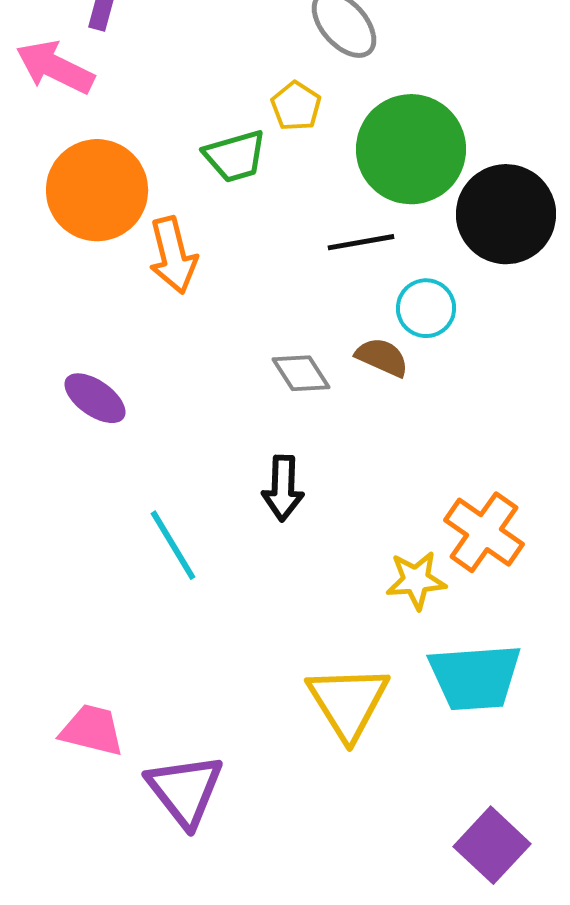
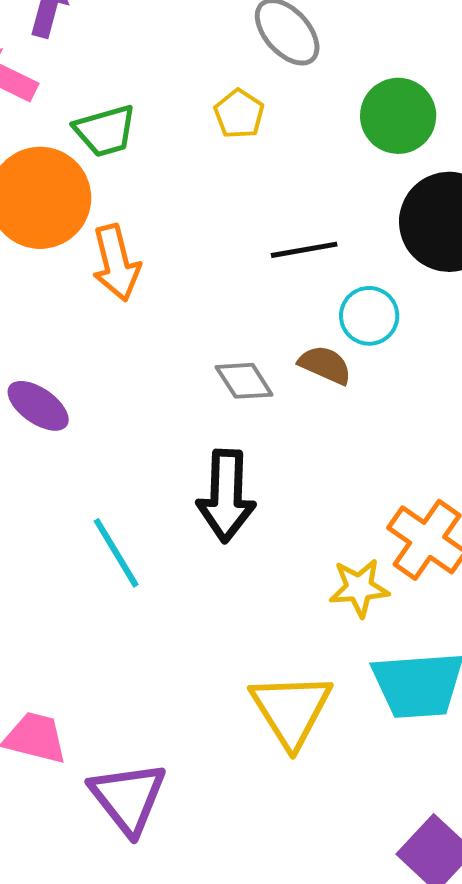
green circle: (411, 149) -> (398, 116), moved, size x0.7
green trapezoid: (235, 156) -> (105, 131), moved
black arrow: (283, 488) -> (226, 496), size x1.4

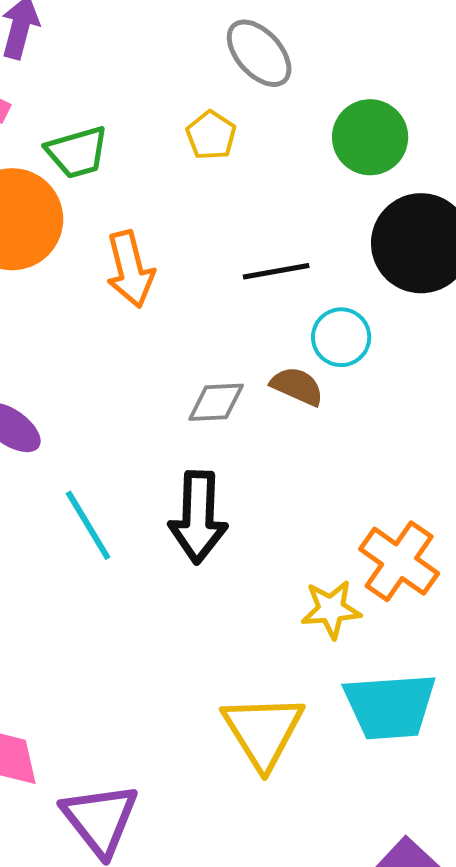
orange arrow: (116, 263) -> (130, 269), moved
gray diamond: (244, 381) -> (216, 402), turned -60
cyan line: (116, 553) -> (88, 525), moved

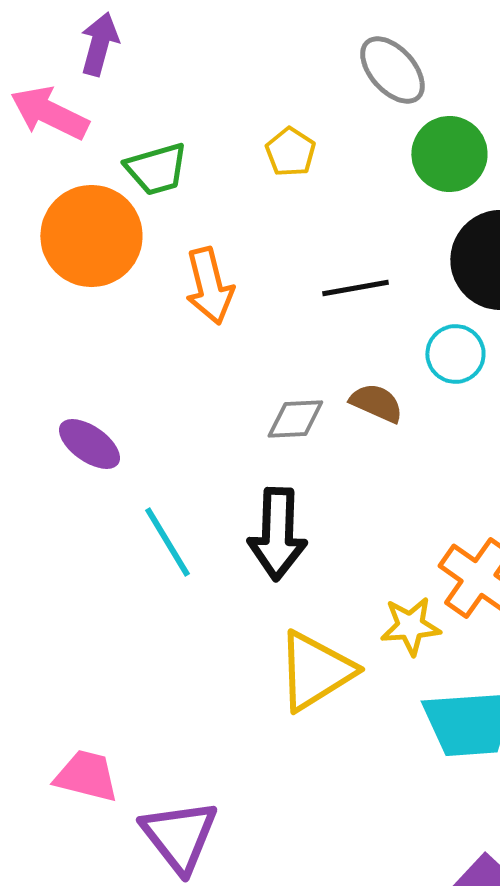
gray ellipse: (259, 53) -> (392, 70), moved
cyan circle: (341, 337) -> (455, 354), moved
yellow triangle: (263, 731) -> (315, 671), moved, turned 30

